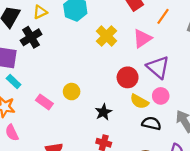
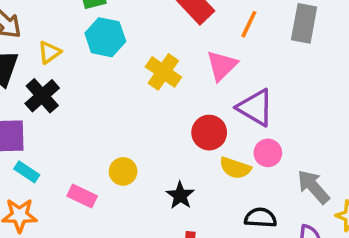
black semicircle: (151, 123) -> (260, 218), moved

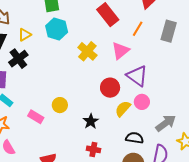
yellow semicircle: (235, 168) -> (123, 109), turned 108
gray arrow: (313, 187) -> (166, 123), turned 90

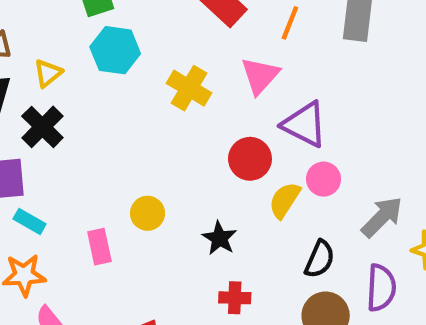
pink rectangle: (36, 117) -> (99, 247), turned 56
black semicircle: (135, 138) -> (320, 259), turned 114

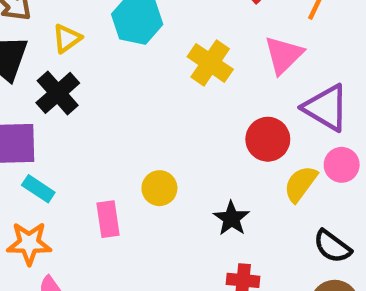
black semicircle: (320, 259) -> (332, 246), turned 99

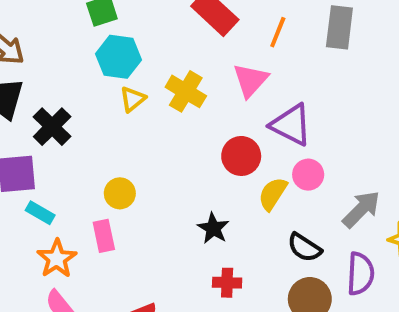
yellow triangle: (67, 38) -> (133, 99), moved
yellow circle: (159, 188) -> (120, 193), moved
orange star: (29, 243) -> (57, 259), moved, turned -30

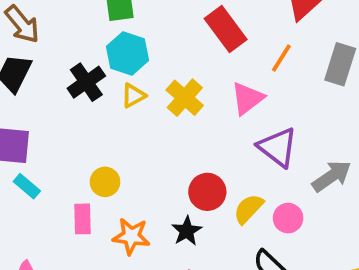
black cross: (52, 127) -> (86, 82), moved
red circle: (241, 156) -> (207, 192), moved
pink circle: (308, 175) -> (288, 218), moved
gray arrow: (361, 209) -> (332, 176), moved
orange star: (57, 259) -> (131, 236), moved, turned 30

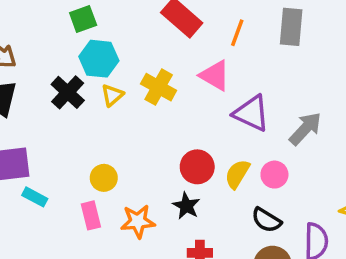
pink triangle: (247, 98) -> (215, 76), turned -40

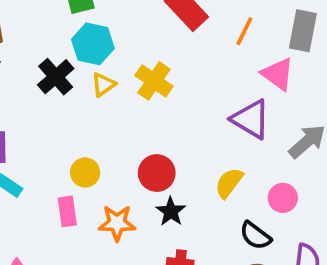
pink triangle: (215, 76) -> (278, 74), moved
red circle: (197, 167) -> (157, 173), moved
pink circle: (274, 175) -> (283, 198), moved

